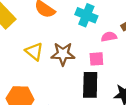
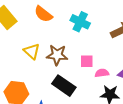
pink semicircle: (109, 37) -> (102, 73), moved
black rectangle: (90, 85) -> (64, 86), moved, turned -60

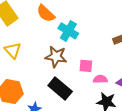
cyan cross: (80, 22) -> (68, 31), moved
yellow triangle: (32, 51) -> (13, 50), moved

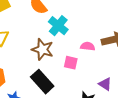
pink semicircle: (100, 79) -> (88, 46), moved

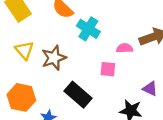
brown star: (42, 49) -> (54, 58), moved, turned -30

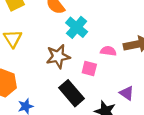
brown star: (54, 58) -> (58, 56), moved
black rectangle: (78, 95) -> (71, 93), moved

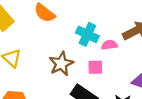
cyan cross: (77, 27) -> (87, 34), moved

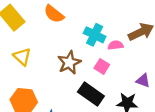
pink square: (95, 67) -> (102, 66), turned 32

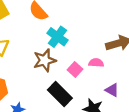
cyan cross: (95, 35) -> (57, 37), moved
pink semicircle: (116, 45) -> (96, 63), moved

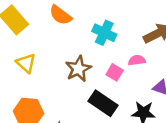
cyan cross: (57, 37) -> (104, 33), moved

